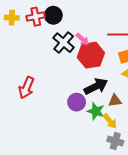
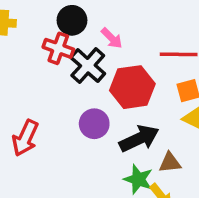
red cross: (36, 17) -> (58, 48), moved, turned 30
pink arrow: (82, 39) -> (112, 38), moved
purple circle: (77, 102) -> (94, 124), moved

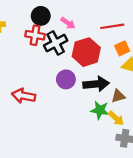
black cross: (88, 66) -> (56, 43), turned 30
red arrow: (25, 138) -> (24, 96), turned 85
black arrow: (139, 139) -> (96, 84), turned 30

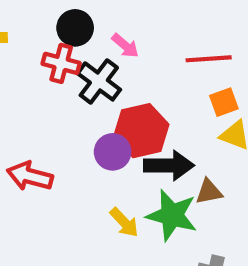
black cross: (56, 43) -> (99, 81), turned -30
red hexagon: (86, 52) -> (141, 131), moved
green star: (100, 110) -> (172, 215), size x1.4
yellow arrow: (116, 118) -> (124, 222), moved

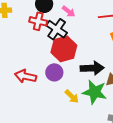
red hexagon: (141, 131) -> (64, 49), moved
purple circle: (113, 152) -> (54, 72), moved

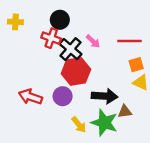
pink arrow: (69, 11) -> (93, 41), moved

